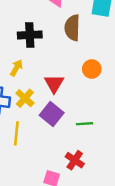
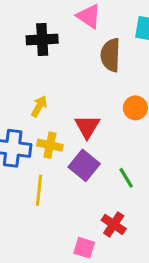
black cross: (30, 35) -> (42, 39), moved
yellow cross: (25, 98) -> (50, 145), turned -30
green line: (84, 124) -> (126, 178), turned 63

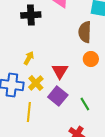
brown semicircle: (111, 55) -> (85, 32), moved
yellow cross: (50, 145) -> (36, 83), turned 35

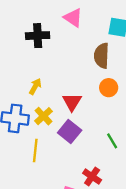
green line: (85, 104) -> (112, 141), moved

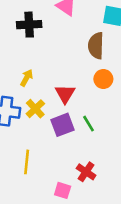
purple square: (70, 131) -> (63, 125), turned 30
green line: (112, 141) -> (89, 124), moved
yellow line: (35, 150) -> (27, 162), moved

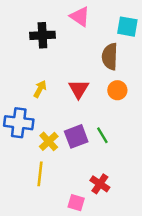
red triangle: (65, 94) -> (79, 89), moved
yellow cross: (35, 109) -> (49, 141), moved

